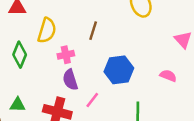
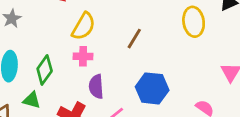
green diamond: (20, 55) -> (45, 70), moved
pink cross: (66, 55) -> (83, 56), moved

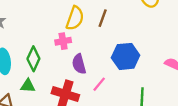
yellow semicircle: (84, 26) -> (75, 18), moved

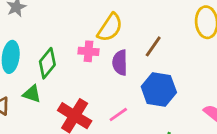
brown line: (103, 18) -> (153, 46), moved
purple semicircle: (79, 64) -> (120, 63), moved

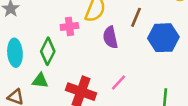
pink cross: (89, 51) -> (69, 26), moved
blue hexagon: (159, 89) -> (163, 38), moved

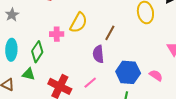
purple semicircle: (110, 37) -> (98, 54), moved
blue hexagon: (163, 38) -> (128, 72), moved

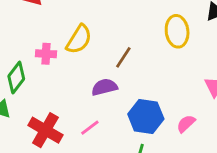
purple semicircle: (98, 54) -> (104, 87), turned 78
pink semicircle: (156, 75) -> (186, 124), turned -80

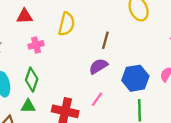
yellow semicircle: (79, 39) -> (66, 24), moved
pink cross: (46, 54) -> (36, 45), moved

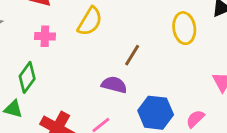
purple semicircle: (98, 66) -> (114, 85), turned 30

